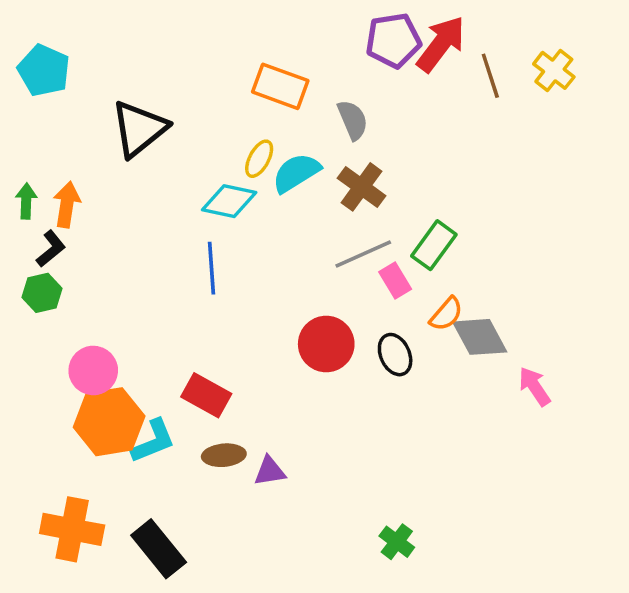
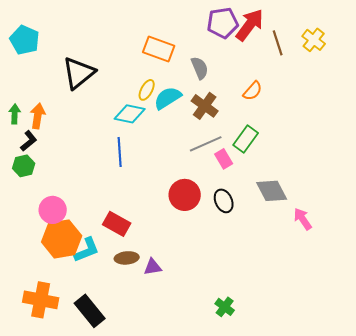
orange semicircle: (446, 314) -> (253, 91), moved

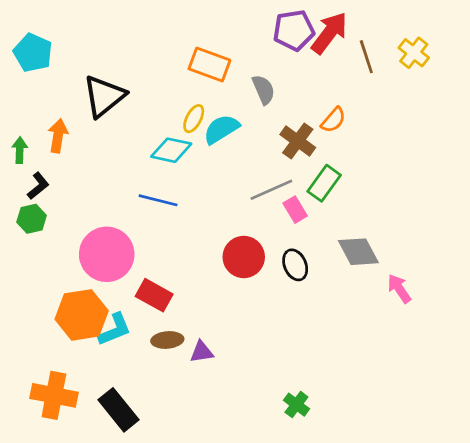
brown cross: (205, 106) -> (298, 141), moved
orange arrow: (38, 116) -> (58, 136), moved
blue line: (120, 152) -> (158, 200), turned -72
pink circle: (53, 210) -> (107, 254), moved, size x1.5

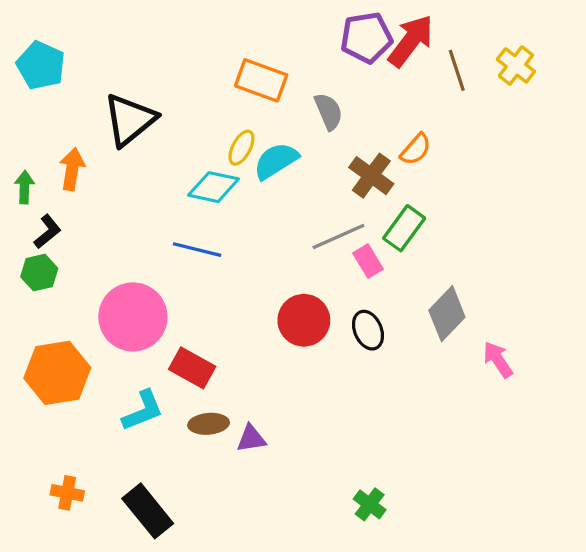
gray diamond: (358, 252) -> (447, 314), turned 72
orange hexagon: (82, 315) -> (57, 373), moved
orange cross: (54, 395) -> (67, 493), size x0.6

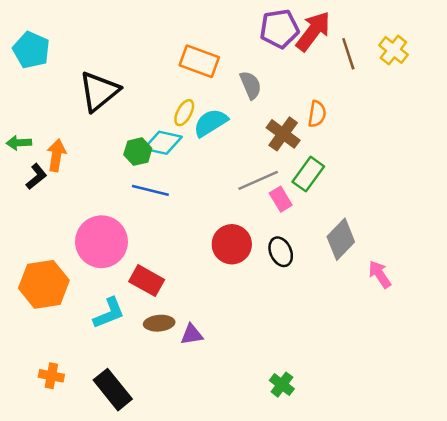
orange semicircle: (416, 149) -> (317, 114), turned -32
orange arrow: (72, 169) -> (56, 155), moved
green arrow: (24, 187) -> (19, 143), turned -95
green hexagon: (39, 273) -> (138, 152), moved

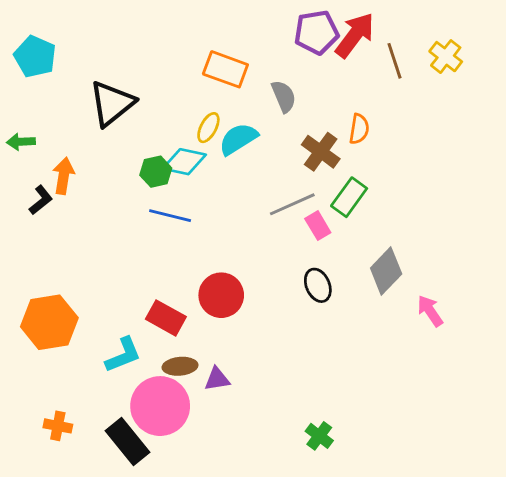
green arrow: (19, 143) -> (21, 142), moved
pink circle: (101, 242) -> (160, 406), moved
red circle: (232, 244) -> (221, 295), moved

